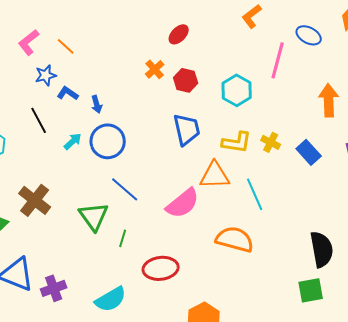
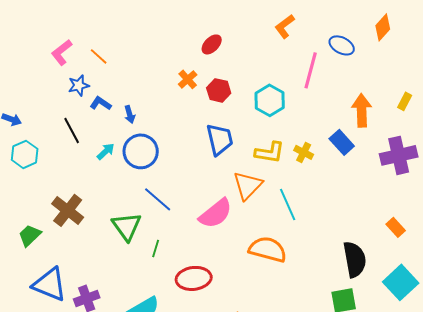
blue rectangle: (309, 152) -> (342, 142), moved
orange triangle: (215, 175) -> (248, 185), turned -44

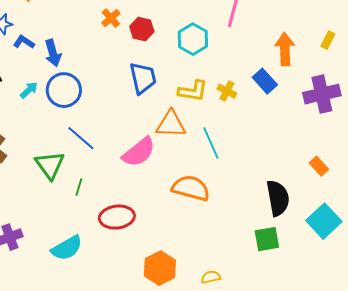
blue arrow: (130, 114) -> (53, 53), size x1.5
orange triangle: (248, 185) -> (171, 124), turned 48

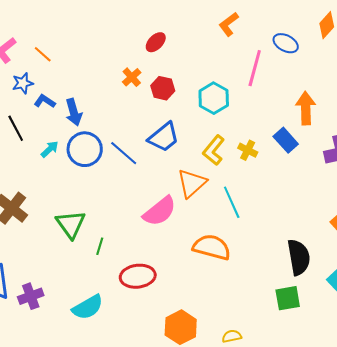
blue trapezoid: (143, 78) -> (164, 137), turned 64
yellow L-shape: (193, 91) -> (214, 150), turned 120
orange triangle: (171, 124) -> (192, 183), turned -44
blue line: (81, 138) -> (124, 153), moved

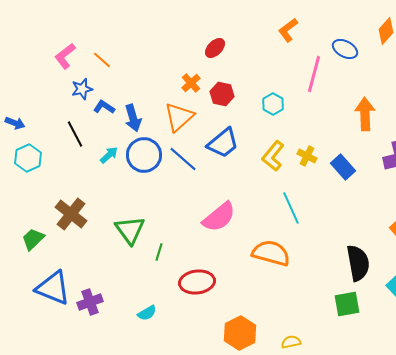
cyan hexagon: (214, 98) -> (273, 104), size x0.7
blue rectangle: (286, 140) -> (343, 167), moved
orange triangle: (192, 183) -> (179, 117), moved
cyan semicircle: (88, 307) -> (147, 313), size x0.6

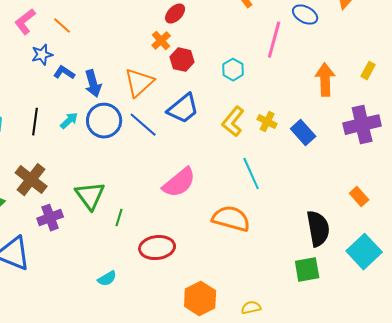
orange cross: (191, 83) -> (161, 41), moved
black line: (75, 134) -> (35, 122), moved, turned 36
purple cross: (90, 302) -> (50, 218), moved

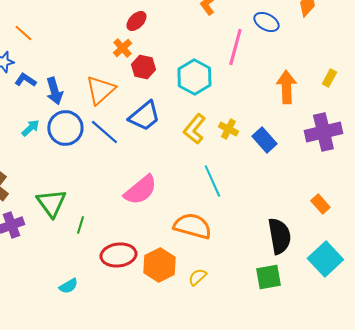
cyan hexagon: (233, 70) -> (194, 77), size x1.6
orange hexagon: (200, 299) -> (159, 265), moved
yellow semicircle: (251, 308) -> (197, 277), moved, turned -30

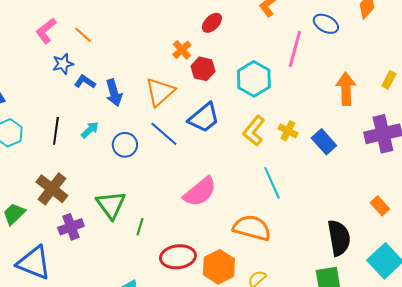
red ellipse: (136, 21) -> (212, 23), moved
blue circle: (65, 128) -> (125, 145), moved, size x0.7

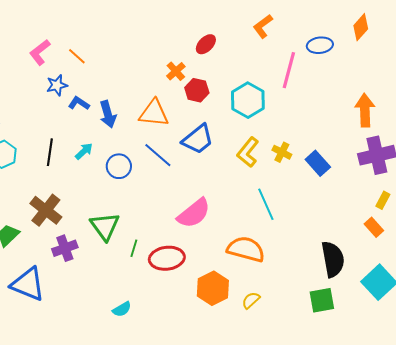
blue ellipse: (326, 24) -> (320, 45), turned -35
yellow rectangle: (389, 80) -> (383, 200), moved
orange arrow: (346, 89) -> (365, 110), moved
orange triangle: (160, 92) -> (154, 113), turned 48
red ellipse: (178, 257) -> (167, 258), moved

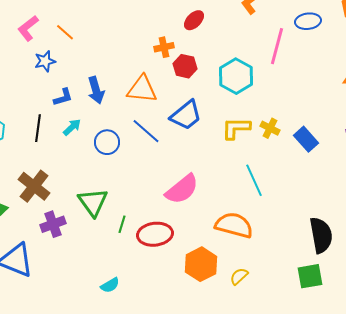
orange cross: (176, 71) -> (164, 47), turned 30
blue L-shape: (79, 103) -> (63, 97), moved, turned 130
yellow L-shape: (248, 152) -> (236, 128), turned 52

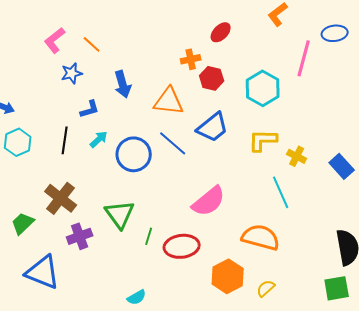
blue arrow: (96, 90) -> (123, 84), moved
yellow cross: (270, 128) -> (297, 156), moved
blue rectangle: (306, 139) -> (342, 166), moved
blue circle: (107, 142) -> (134, 154), size x1.4

